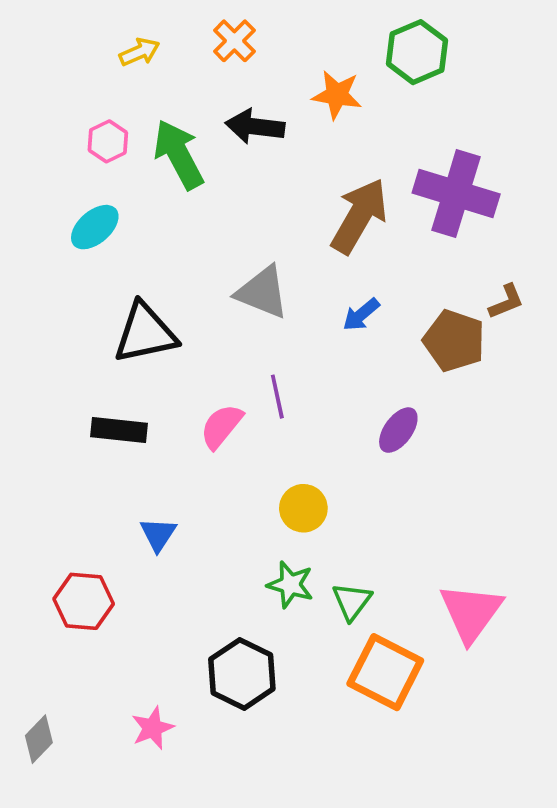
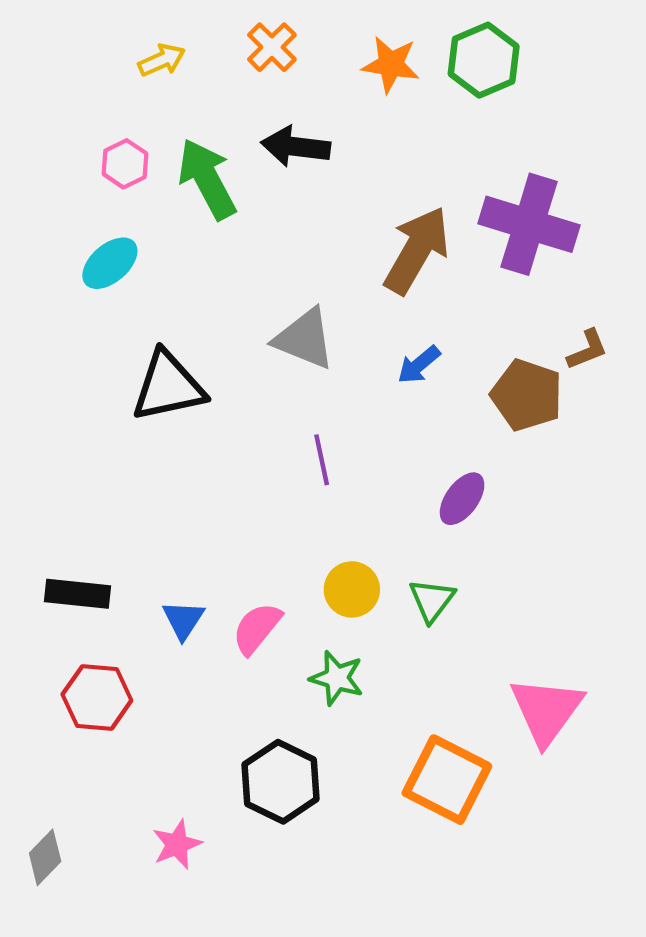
orange star: (337, 95) -> (391, 64), moved
pink semicircle: (221, 426) -> (257, 628), moved
black rectangle: (119, 430) -> (77, 594), moved
green triangle: (352, 601) -> (432, 600), moved

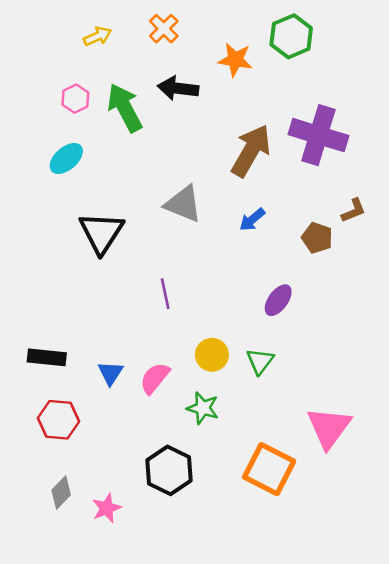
orange star: (391, 64) -> (235, 60), moved
black triangle: (168, 386) -> (101, 233), turned -45
brown pentagon: (527, 395) -> (317, 238), size x0.7
purple line: (322, 460) -> (165, 294), moved
gray diamond: (45, 857) -> (61, 493), moved

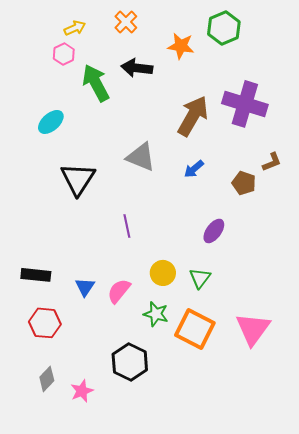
pink hexagon: (75, 99) -> (64, 54), moved
orange square: (269, 469) -> (195, 329), moved

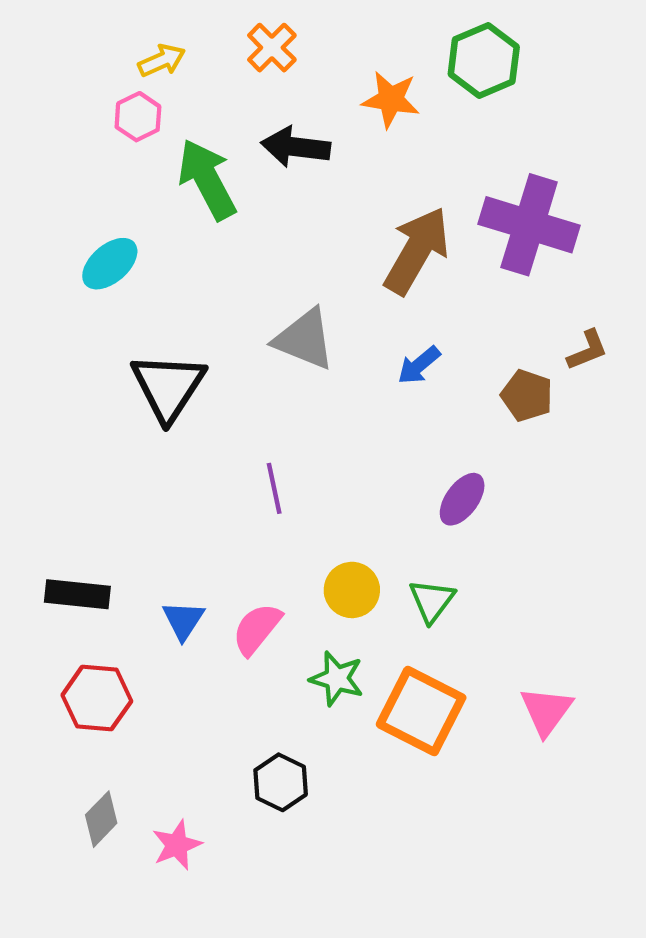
pink triangle: (253, 329) -> (546, 711), size x0.7
black hexagon: (130, 362) -> (281, 782), size x0.7

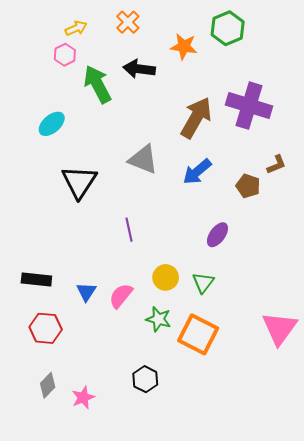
blue arrow: (419, 365) -> (197, 172), size x1.4
pink triangle: (546, 711) -> (280, 328), moved, size x1.4
black hexagon: (281, 782) -> (145, 379), moved

